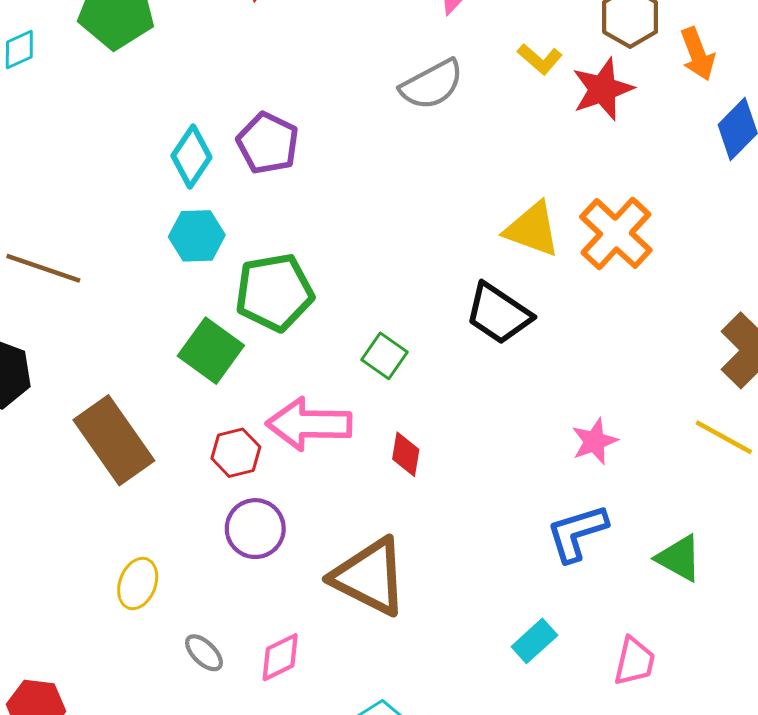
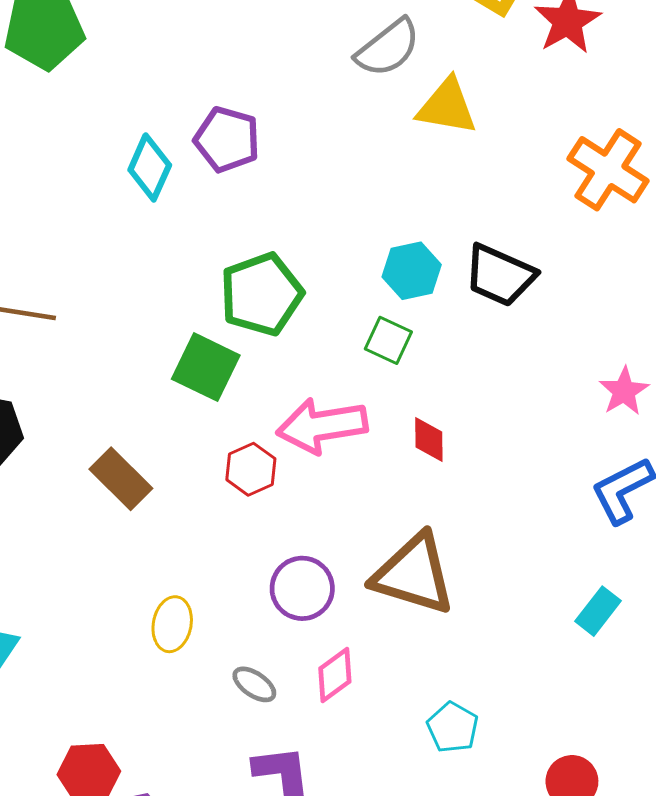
yellow triangle: (532, 229) -> (447, 107), moved
cyan hexagon: (197, 236) -> (412, 271), moved
brown rectangle: (114, 440) -> (121, 479), size x0.7
purple circle: (255, 529) -> (302, 588), moved

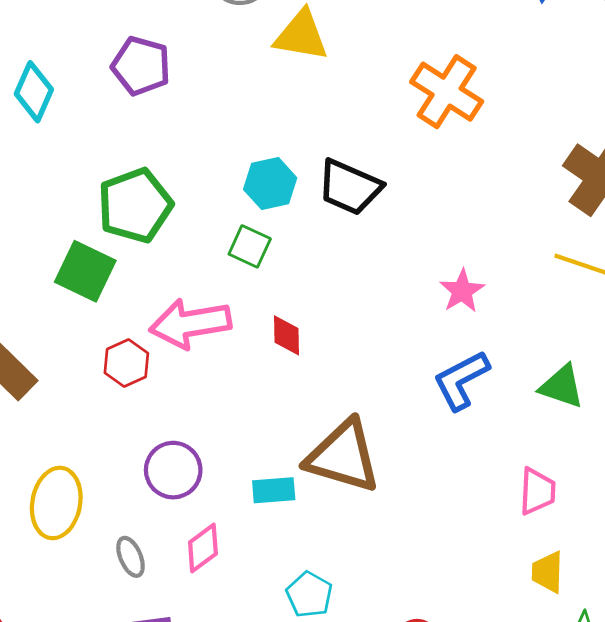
purple pentagon: (227, 139) -> (141, 66), moved
brown triangle: (414, 574) -> (343, 456), moved
cyan rectangle: (598, 611) -> (274, 490), moved, turned 48
yellow ellipse: (172, 624) -> (56, 503), size x1.4
gray ellipse: (254, 684) -> (131, 557), turned 33

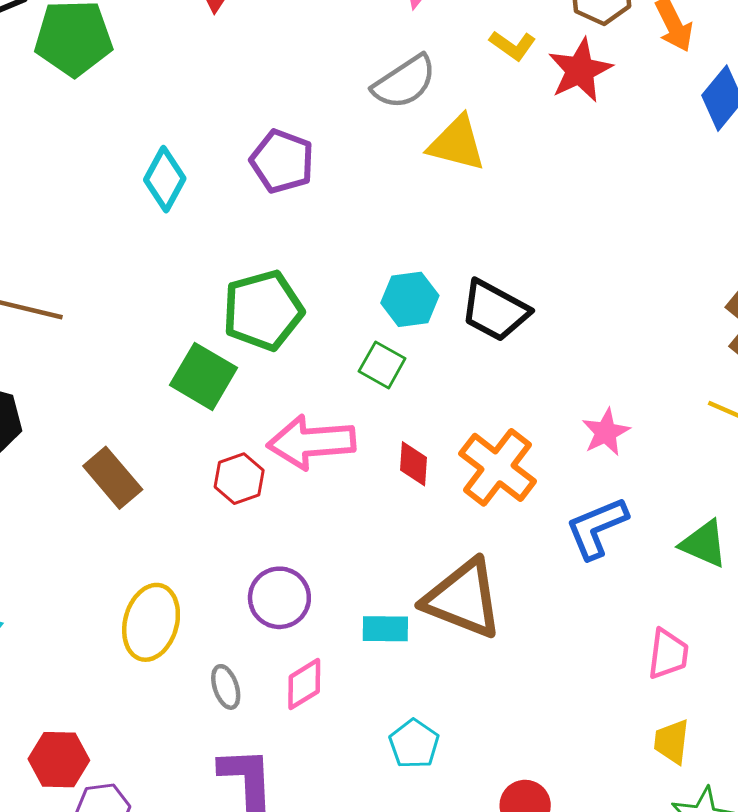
orange cross: (447, 92) -> (498, 467), moved

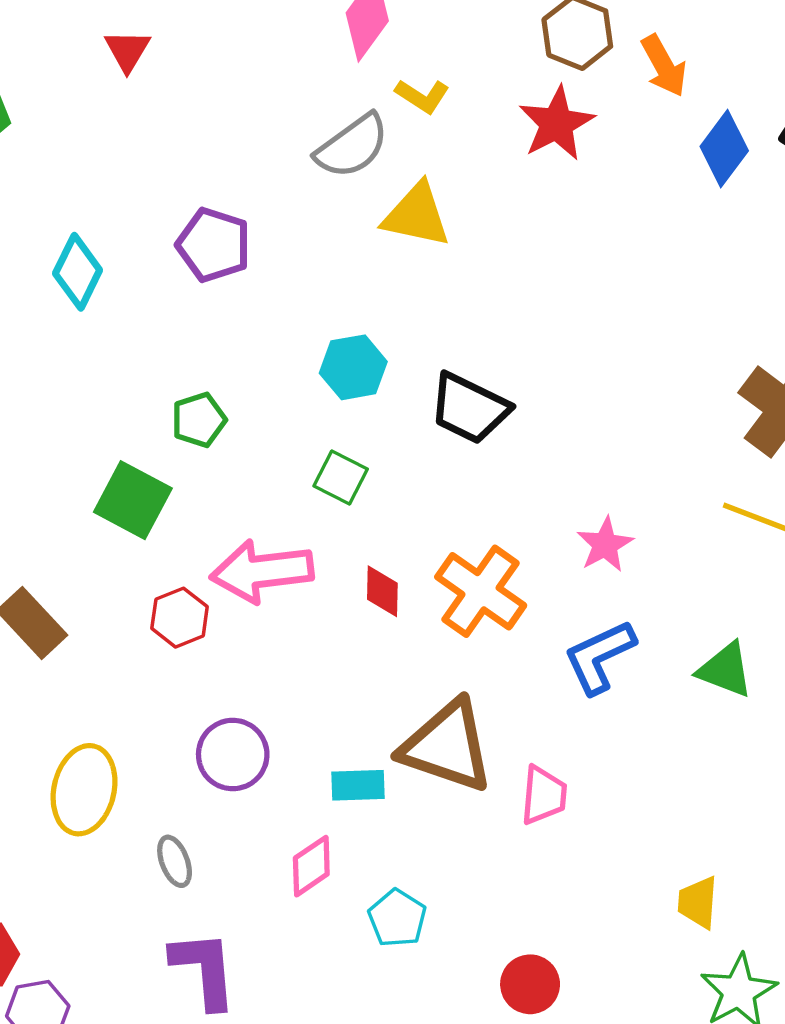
yellow L-shape: (513, 45) -> (422, 96), moved
cyan hexagon: (410, 299) -> (353, 367), moved
green pentagon: (263, 310) -> (199, 420), size x0.6
pink trapezoid: (668, 654) -> (544, 795), moved
pink diamond: (304, 684) -> (311, 866), moved

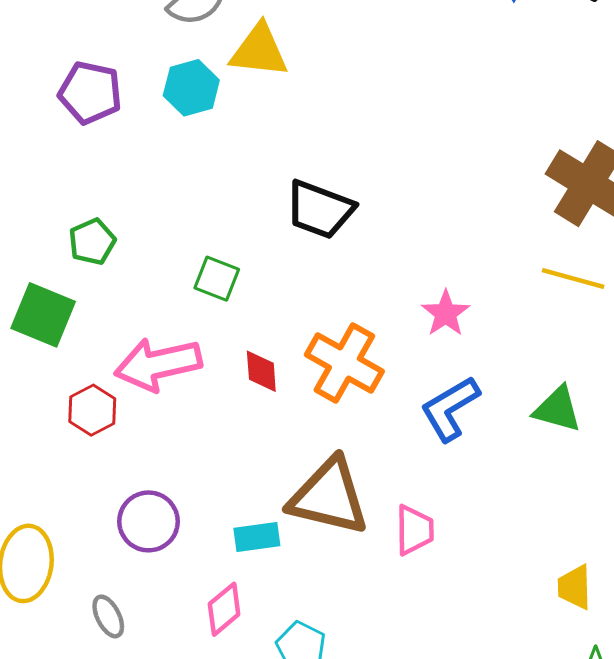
cyan hexagon: (353, 367) -> (191, 88), moved
yellow trapezoid: (698, 902) -> (575, 587), moved

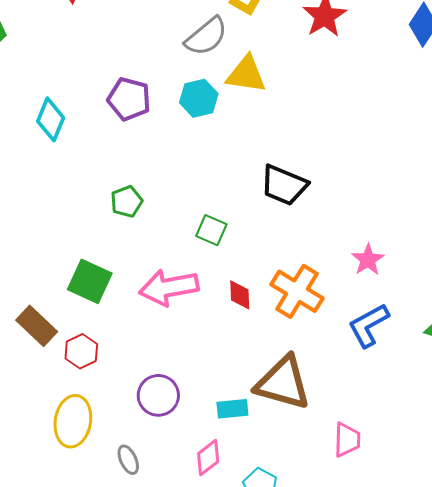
green square: (43, 315) -> (90, 281), moved
red hexagon: (92, 410) -> (81, 351), moved
pink trapezoid: (414, 530) -> (347, 440), moved

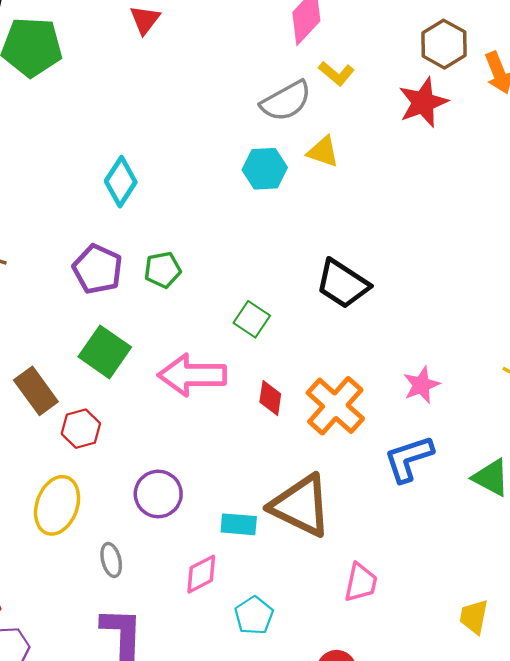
yellow triangle: (246, 74) -> (323, 152), size x0.7
purple pentagon: (129, 99) -> (98, 269), moved
cyan diamond: (51, 119) -> (121, 182), moved

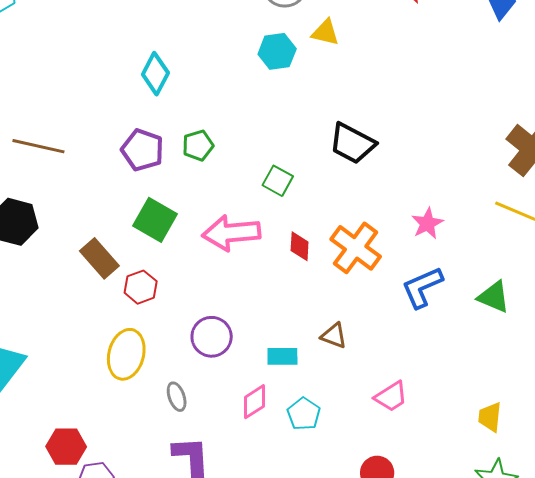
brown triangle: (301, 506) -> (334, 336), size x0.5
pink trapezoid: (361, 583) -> (391, 396), turned 51
cyan pentagon: (254, 615) -> (304, 414), moved

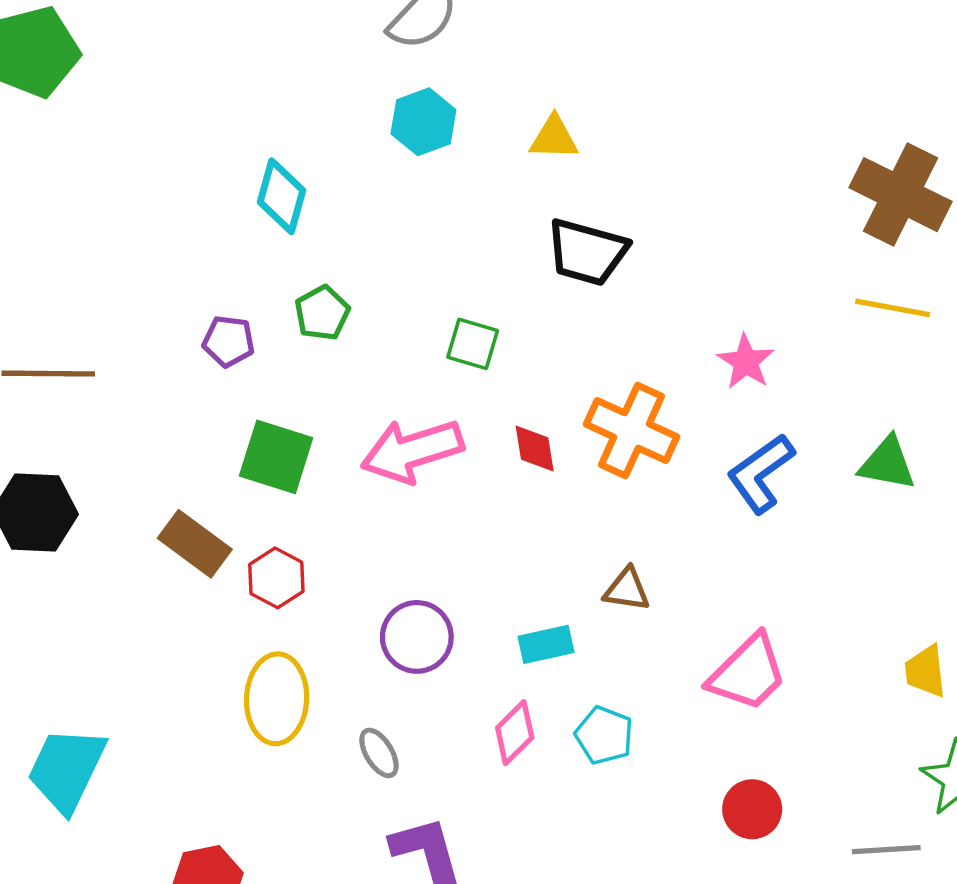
yellow triangle: (325, 32) -> (554, 138), moved
cyan diamond: (155, 74) -> (282, 196), moved
purple pentagon: (142, 150) -> (228, 341), size x0.7
pink trapezoid: (391, 396) -> (748, 673), size x1.4

